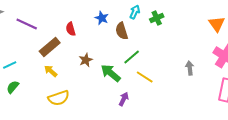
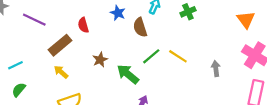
green cross: (157, 18) -> (188, 12), moved
yellow line: (145, 77) -> (178, 56), moved

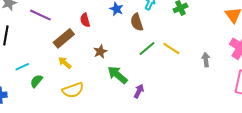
cyan line: (15, 65) -> (22, 67), moved
green arrow: (128, 74) -> (118, 75), moved
green semicircle: (19, 90) -> (36, 81), moved

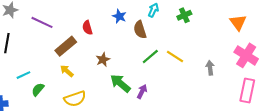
purple arrow: (139, 91) -> (142, 92), moved

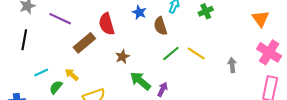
red semicircle: (87, 28) -> (107, 24), size x1.5
yellow arrow: (67, 71) -> (72, 75), moved

